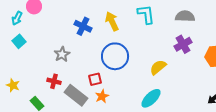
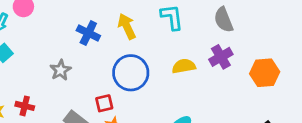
gray semicircle: (185, 16) -> (224, 20), turned -114
yellow semicircle: (158, 67) -> (184, 66), moved, turned 30
red cross: (54, 81) -> (25, 106), moved

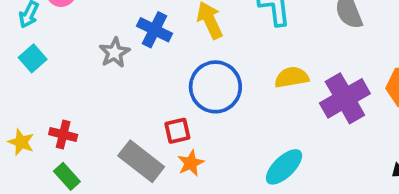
purple cross: (221, 57) -> (345, 98), moved, size x1.4
gray star: (61, 70) -> (114, 53), moved

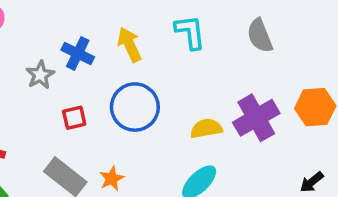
yellow semicircle: (292, 77) -> (206, 128), moved
red square: (177, 131) -> (74, 118), moved

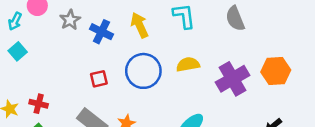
gray star: (40, 75) -> (70, 20), moved
yellow semicircle: (206, 128) -> (188, 64), moved

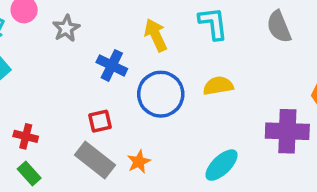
blue cross: (101, 32) -> (112, 65), moved
red square: (99, 79) -> (100, 121), moved
purple cross: (232, 79) -> (287, 131), moved, turned 32

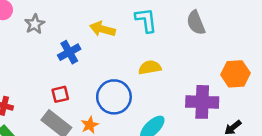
yellow arrow: (156, 35) -> (102, 29), turned -50
blue cross: (112, 65) -> (69, 52), turned 35
blue circle: (161, 94) -> (114, 97), moved

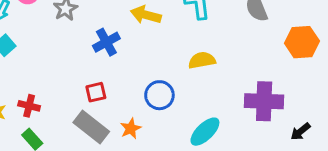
orange hexagon: (235, 74) -> (302, 42), moved
blue circle: (114, 97) -> (159, 95), size x0.7

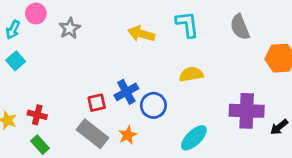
blue cross: (106, 42) -> (126, 92), moved
black arrow: (300, 132) -> (279, 127), moved

